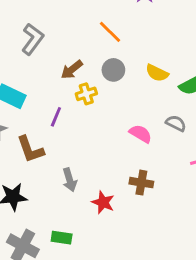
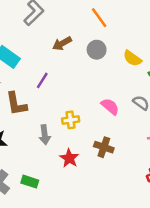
yellow cross: (86, 94) -> (71, 120), moved

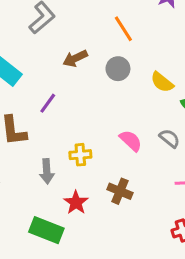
green rectangle: (30, 182) -> (46, 230), moved, size x1.5

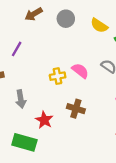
yellow cross: (80, 155) -> (58, 76), moved

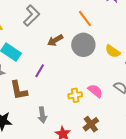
gray circle: (66, 19) -> (83, 45), size x1.5
brown cross: (76, 109) -> (91, 124), turned 35

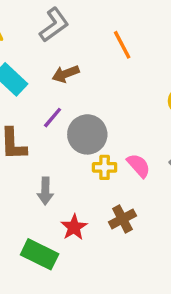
orange line: (85, 19) -> (122, 45), moved
brown arrow: (55, 40) -> (66, 74), moved
gray circle: (83, 45) -> (87, 134), moved

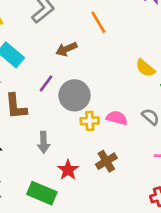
brown arrow: (66, 74) -> (66, 49), moved
pink semicircle: (139, 166) -> (117, 118), turned -30

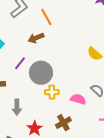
orange line: (98, 22) -> (46, 17), moved
pink semicircle: (117, 118) -> (78, 99), moved

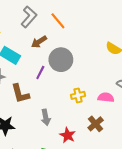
brown arrow: (36, 38) -> (39, 42), moved
gray circle: (41, 73) -> (61, 60), moved

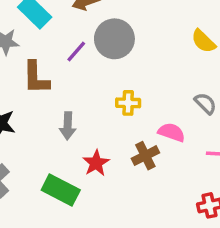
pink semicircle: (106, 97) -> (171, 132), moved

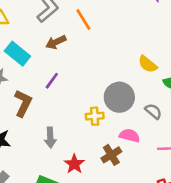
gray circle: (114, 39) -> (119, 97), moved
brown L-shape: (36, 78) -> (23, 103), turned -148

